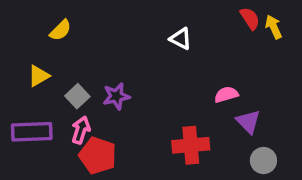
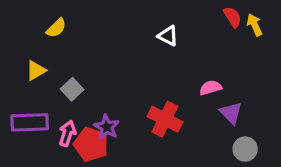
purple star: (116, 96) -> (107, 127), moved, turned -30
pink arrow: (81, 130) -> (67, 133), moved
red cross: (191, 145) -> (165, 119), moved, turned 32

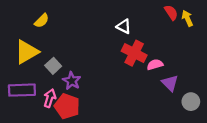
yellow triangle: (36, 70) -> (27, 52), size x1.6
red cross: (165, 119) -> (134, 53), moved
purple star: (107, 127) -> (72, 81), moved
gray circle: (245, 149) -> (191, 102), moved

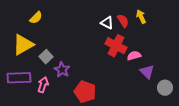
red semicircle: (171, 13) -> (123, 21), moved
yellow arrow: (187, 18) -> (141, 17), moved
red pentagon: (67, 106) -> (85, 92), moved

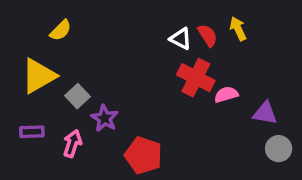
purple triangle: (147, 72) -> (265, 113), moved, turned -35
purple rectangle: (19, 78) -> (32, 132), size x0.6

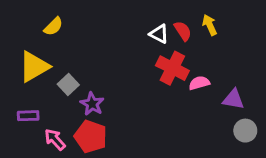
pink arrow: (72, 144) -> (55, 140), moved, turned -60
red pentagon: (143, 155) -> (91, 137), moved

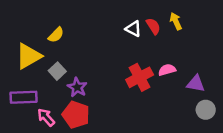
yellow semicircle: (53, 26) -> (56, 35), moved
red cross: (172, 68) -> (140, 77), moved, turned 35
purple rectangle: (28, 116) -> (24, 97), size x1.5

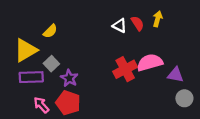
yellow arrow: (176, 21) -> (158, 19), turned 40
pink semicircle: (167, 70) -> (150, 62), size x1.6
purple rectangle: (24, 97) -> (31, 77), moved

